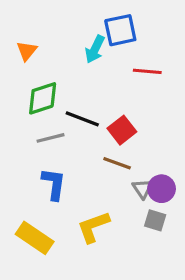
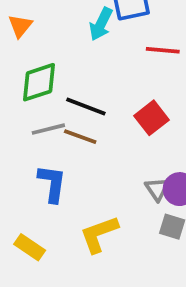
red square: (122, 130) -> (152, 118), moved
brown line: (117, 163) -> (80, 137), moved
yellow rectangle: (35, 238) -> (30, 247), size x0.7

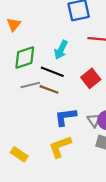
cyan arrow: (101, 24) -> (61, 50), moved
blue L-shape: (52, 183) -> (65, 117), moved, turned -105

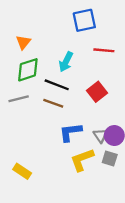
orange triangle: (14, 24) -> (23, 42), moved
gray line: (30, 85) -> (19, 99), moved
yellow L-shape: (60, 147) -> (82, 160), moved

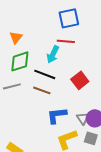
red line: (104, 50) -> (66, 41), moved

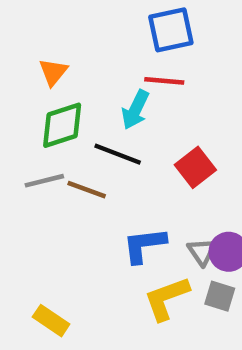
brown line: (42, 90) -> (87, 190), moved

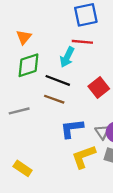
gray line: (44, 181) -> (19, 111), moved
brown line: (87, 190) -> (54, 99), moved

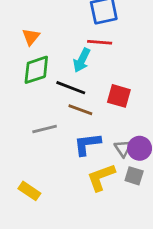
red square: (99, 88) -> (119, 96), turned -36
brown line: (54, 99) -> (80, 110), moved
gray line: (19, 111) -> (45, 129), moved

